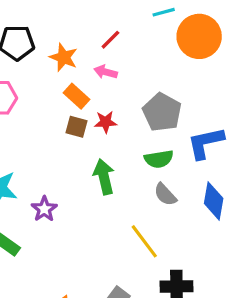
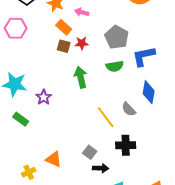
gray semicircle: (165, 195) -> (129, 109), moved

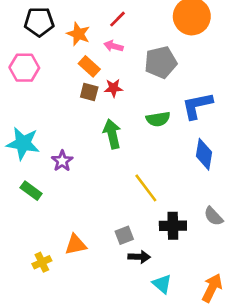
gray pentagon: (117, 37) -> (161, 62), moved, turned 30
gray semicircle: (129, 109) -> (213, 216), moved
gray square: (90, 152) -> (124, 235), turned 32
orange triangle: (54, 159) -> (76, 245), turned -36

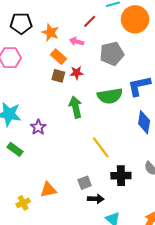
red line: (118, 19) -> (90, 21), moved
green semicircle: (158, 119) -> (110, 96), size x1.4

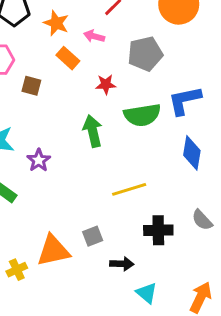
red star: (77, 73) -> (106, 84), moved
brown square: (58, 76) -> (31, 86), moved
yellow line: (101, 147) -> (129, 189), turned -70
gray square: (85, 183) -> (93, 236), moved
orange triangle: (48, 190) -> (53, 251), size x1.4

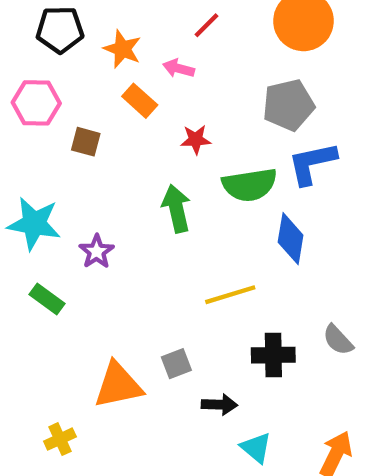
gray pentagon: (145, 54) -> (288, 105), moved
blue diamond: (192, 153) -> (291, 239), moved
yellow cross: (17, 270) -> (60, 439), moved

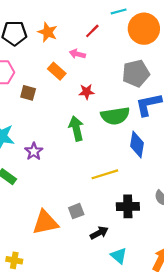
orange star: (122, 49) -> (48, 32), moved
black arrow: (219, 405) -> (99, 233), turned -30
yellow cross: (60, 439) -> (14, 260), moved, turned 35

